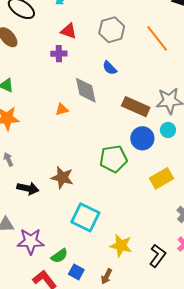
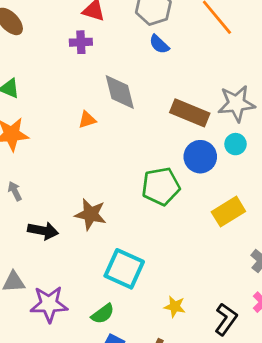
blue semicircle: (110, 68) -> (159, 44), moved
yellow star: (121, 246) -> (175, 307), size x0.7
green semicircle: (59, 256) -> (103, 314), moved

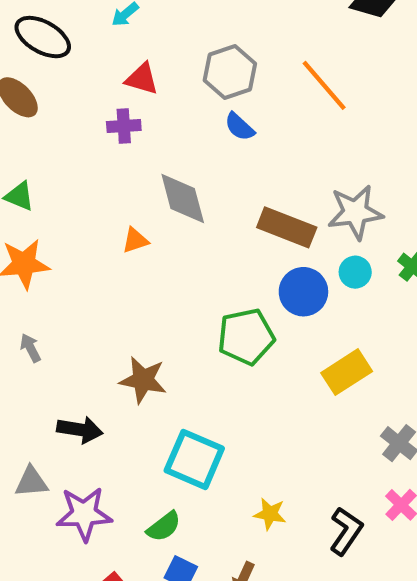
black arrow: (43, 231) -> (80, 430), moved

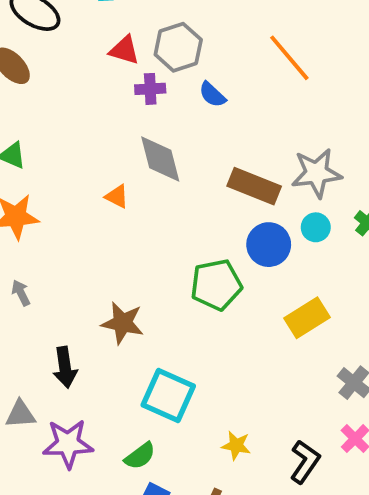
gray hexagon: (230, 72) -> (178, 47), moved
purple cross: (124, 126) -> (150, 89), moved
orange triangle: (135, 240) -> (117, 197), turned 45
black arrow: (80, 430) -> (65, 367), turned 72

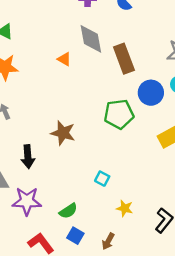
brown rectangle: (254, 186) -> (124, 59), moved, turned 44
cyan square: (168, 395) -> (102, 179), moved, size x0.5

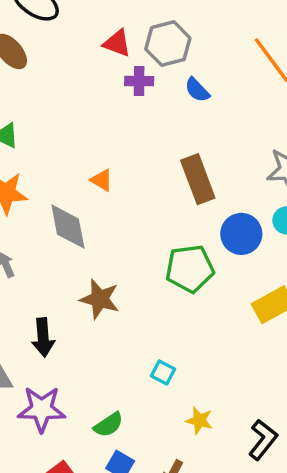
gray diamond: (91, 39) -> (68, 227), moved

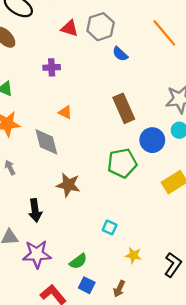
purple cross: (139, 81) -> (52, 67), moved

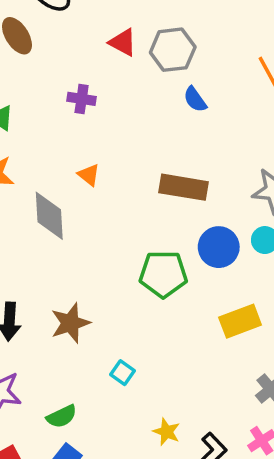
brown rectangle: (124, 108) -> (183, 187), turned -68
brown star: (68, 185) -> (70, 323), moved, turned 30
yellow star: (133, 255) -> (167, 432), moved

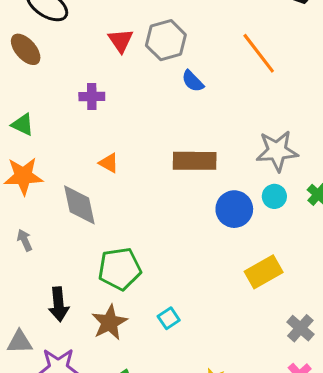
red triangle: (123, 42) -> (121, 41), turned 36
green pentagon: (163, 274) -> (120, 269), moved
brown star: (70, 323) -> (109, 322), moved
cyan square: (122, 373) -> (169, 318), moved, turned 30

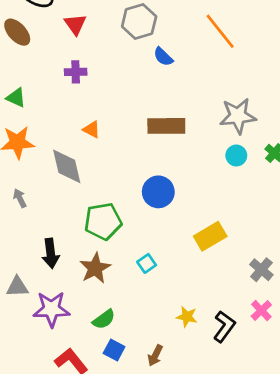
red triangle: (121, 41) -> (75, 24), moved
blue circle: (234, 209) -> (158, 192), moved
yellow rectangle: (264, 272) -> (210, 236), moved

